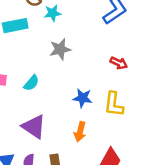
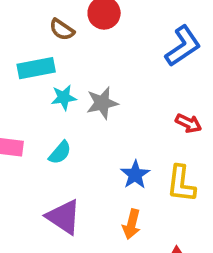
cyan star: (53, 13) -> (64, 97), moved
blue star: (83, 98) -> (135, 175), turned 30

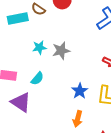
cyan rectangle: (36, 68) -> (18, 19), moved
purple triangle: (64, 217) -> (21, 102), moved

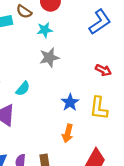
cyan star: (39, 48) -> (45, 30), moved

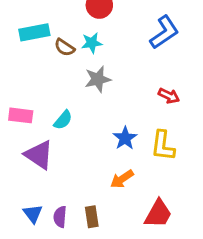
brown semicircle: (24, 12) -> (65, 47), moved
orange arrow: (68, 133) -> (122, 179), turned 42

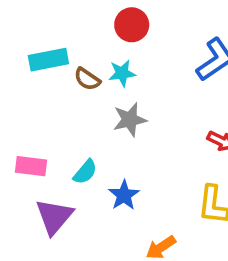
blue star: (125, 138) -> (124, 195), moved
purple triangle: (39, 155) -> (54, 216), turned 36

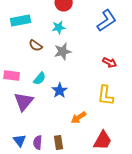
brown semicircle: (87, 79) -> (36, 45), moved

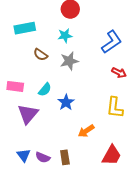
blue L-shape: (107, 20) -> (112, 42), moved
purple semicircle: (38, 142) -> (43, 157), turned -72

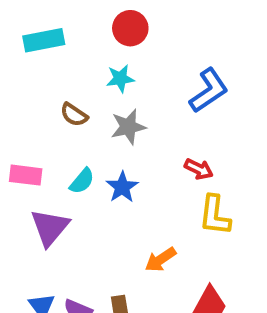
cyan rectangle: (25, 28) -> (44, 40), moved
red arrow: (119, 73) -> (199, 169), moved
blue star: (66, 102) -> (122, 187), moved

